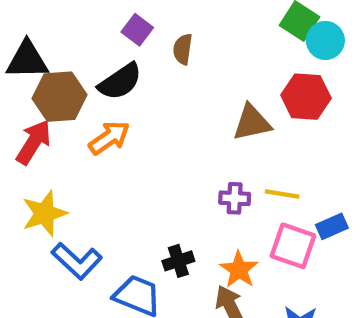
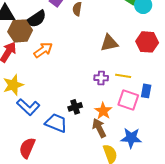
black semicircle: (120, 82) -> (36, 19), moved
red hexagon: (306, 97) -> (147, 42), moved
blue rectangle: (332, 226) -> (146, 91), turned -56

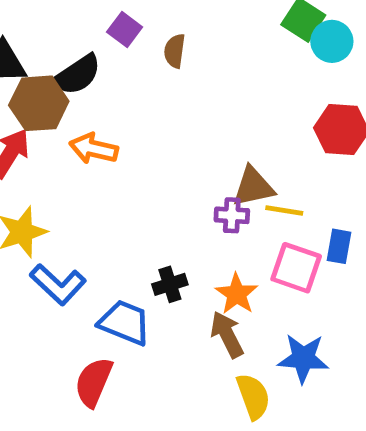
brown triangle: (109, 43) -> (253, 187), moved
orange arrow: (43, 50) -> (94, 149), turned -132
red semicircle: (27, 148) -> (94, 382), moved

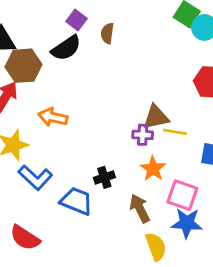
black semicircle: (77, 75) -> (66, 48), moved
orange arrow: (94, 149) -> (53, 117), moved
pink square: (296, 268) -> (182, 195), moved
orange star: (237, 294) -> (153, 169), moved
red semicircle: (94, 382) -> (25, 238), moved, turned -80

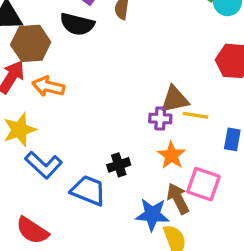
black semicircle: (66, 48) -> (77, 24), turned 48
orange arrow: (53, 117) -> (48, 87), moved
brown arrow: (140, 208) -> (178, 199), moved
blue star: (187, 223) -> (152, 215), moved

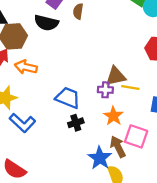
blue trapezoid: (88, 191) -> (68, 98), moved
blue star: (152, 215) -> (100, 158), turned 30

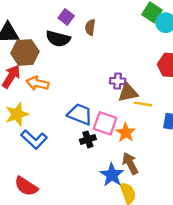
purple cross: (105, 90) -> (118, 81), moved
pink square: (136, 136) -> (105, 123), moved

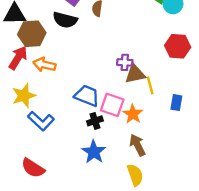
yellow line: (143, 104) -> (150, 85), turned 66
blue star: (112, 175) -> (94, 152), moved

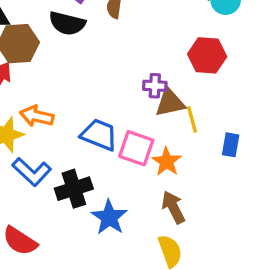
red hexagon: (178, 46) -> (207, 55), moved
orange arrow: (44, 65) -> (37, 116), moved
black cross: (95, 121) -> (74, 189), moved, size x1.5

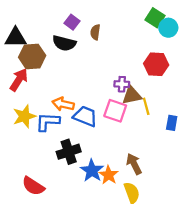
orange arrow: (37, 116) -> (63, 104), moved
pink square: (136, 148) -> (115, 111), moved
orange star: (167, 162) -> (109, 175), moved
blue L-shape: (32, 172) -> (48, 122), moved, turned 140

